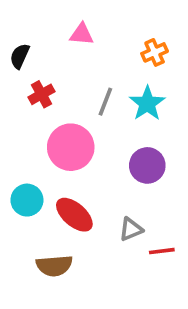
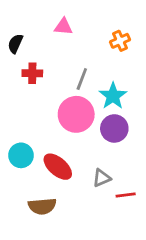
red cross: (42, 94) -> (32, 73), turned 30
cyan star: (147, 103) -> (113, 96), moved
pink circle: (71, 147) -> (76, 114), moved

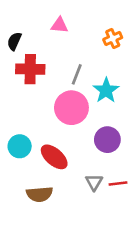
red cross: (32, 73) -> (30, 69), size x1.5
purple circle: (114, 128) -> (107, 140), moved
gray triangle: (102, 178) -> (94, 182), moved, turned -36

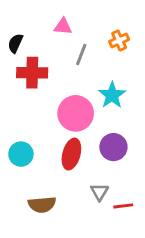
gray line: (77, 74) -> (81, 54), moved
red ellipse: (54, 157) -> (71, 154), moved, turned 64
red line: (118, 184) -> (123, 206), moved

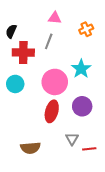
pink triangle: (63, 26) -> (55, 18), moved
gray line: (81, 54) -> (49, 41), moved
cyan circle: (21, 154) -> (15, 84), moved

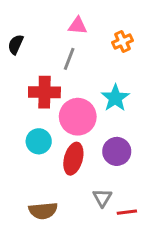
red cross: (23, 53) -> (44, 92), moved
cyan circle: (15, 84) -> (39, 141), moved

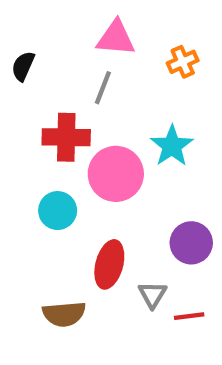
pink triangle: (78, 26) -> (116, 38), size x1.4
purple circle: (117, 151) -> (191, 243), moved
red ellipse: (73, 159) -> (109, 264), moved

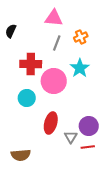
orange cross: (183, 62) -> (81, 37), moved
gray line: (103, 88) -> (57, 43), moved
purple circle: (191, 243) -> (89, 126), moved
brown semicircle: (64, 314) -> (21, 155), moved

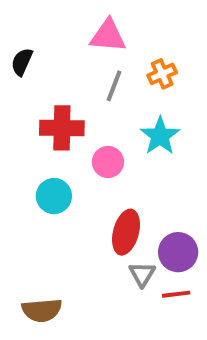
pink circle: (54, 81) -> (108, 162), size x0.6
red ellipse: (51, 123) -> (126, 232), moved

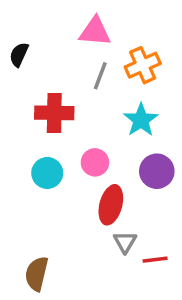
orange cross: (162, 74) -> (143, 65), size x1.4
pink circle: (108, 162) -> (95, 162), moved
purple circle: (178, 252) -> (157, 171), moved
brown semicircle: (42, 310) -> (37, 274), turned 108

